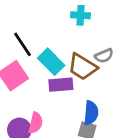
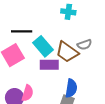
black line: (23, 44) -> (22, 31), turned -60

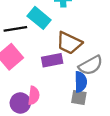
gray semicircle: (84, 45) -> (91, 65), moved, size x1.5
cyan rectangle: (43, 46) -> (39, 18), moved

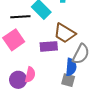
gray semicircle: (91, 65) -> (81, 54), turned -40

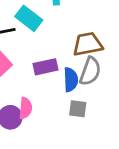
brown trapezoid: (65, 33) -> (88, 44), moved, turned 145
blue semicircle: (71, 67) -> (71, 80), moved

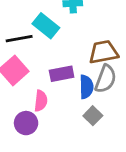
pink semicircle: (25, 108) -> (41, 101), moved
gray square: (78, 109) -> (93, 116), turned 36

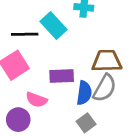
pink semicircle: (41, 101) -> (36, 100), turned 95

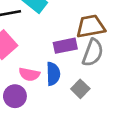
purple rectangle: (62, 76) -> (65, 46), moved
blue semicircle: (84, 93) -> (53, 74), moved

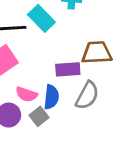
gray semicircle: (93, 53) -> (87, 95), moved
gray square: (80, 89) -> (39, 116), moved

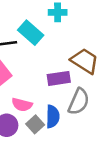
brown trapezoid: (97, 53) -> (85, 61), turned 40
blue semicircle: (51, 97) -> (53, 117), moved

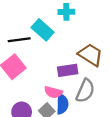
pink semicircle: (22, 105) -> (53, 92), moved

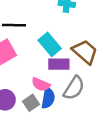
cyan rectangle: (43, 30) -> (50, 44), moved

